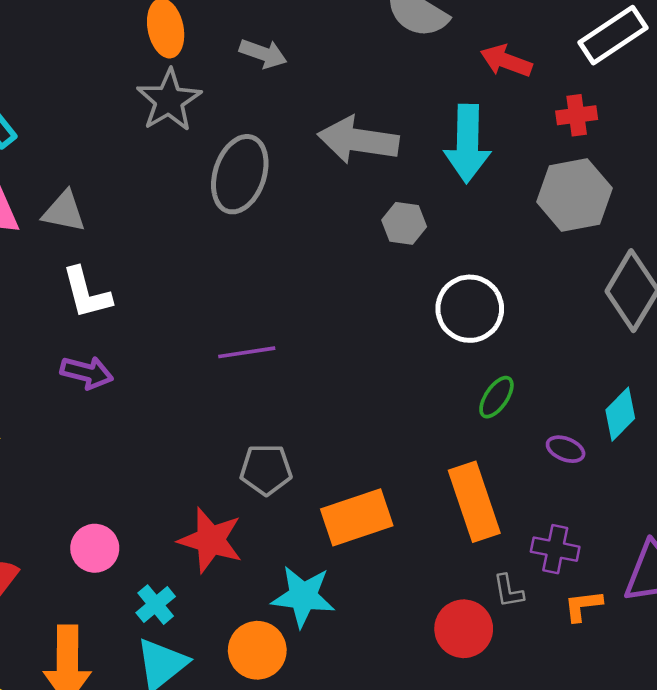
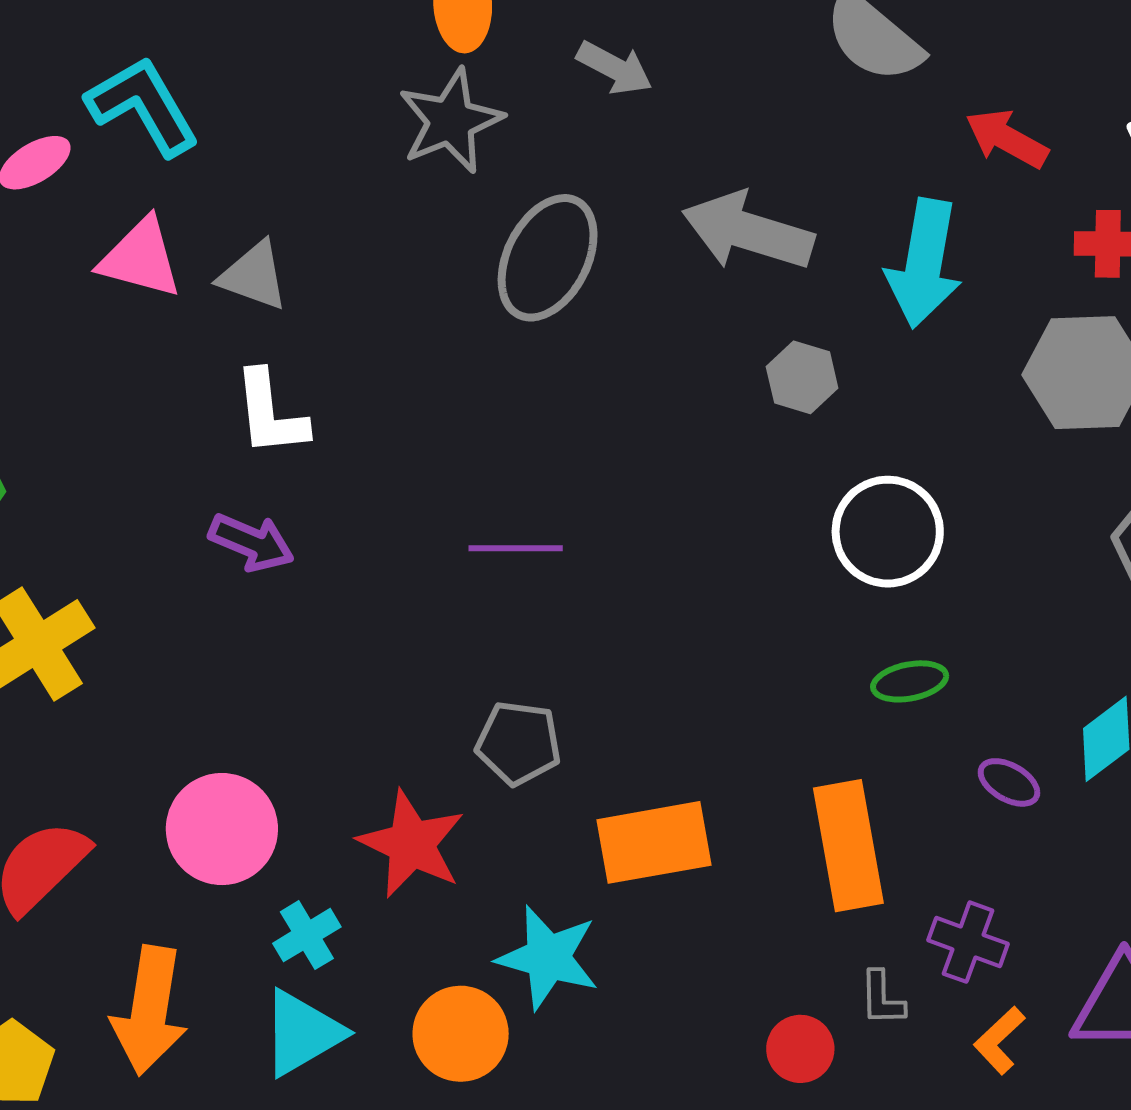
green ellipse: (496, 397) -> (910, 681), turned 36
pink circle: (95, 548) -> (222, 829), size x1.4
orange L-shape: (583, 606) -> (999, 1040), turned -45
red circle: (464, 629) -> (800, 1049), size x0.7

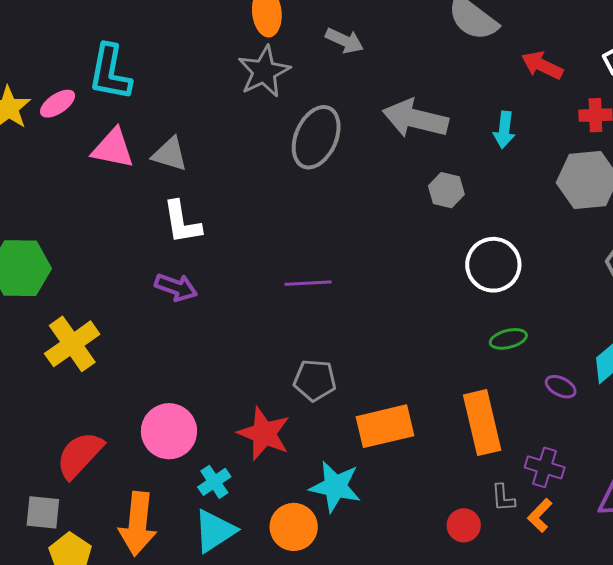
cyan L-shape: (143, 106) -> (110, 72), turned -136
cyan arrow: (924, 263) -> (504, 130), size x0.6
orange L-shape: (999, 1040) -> (540, 515), moved

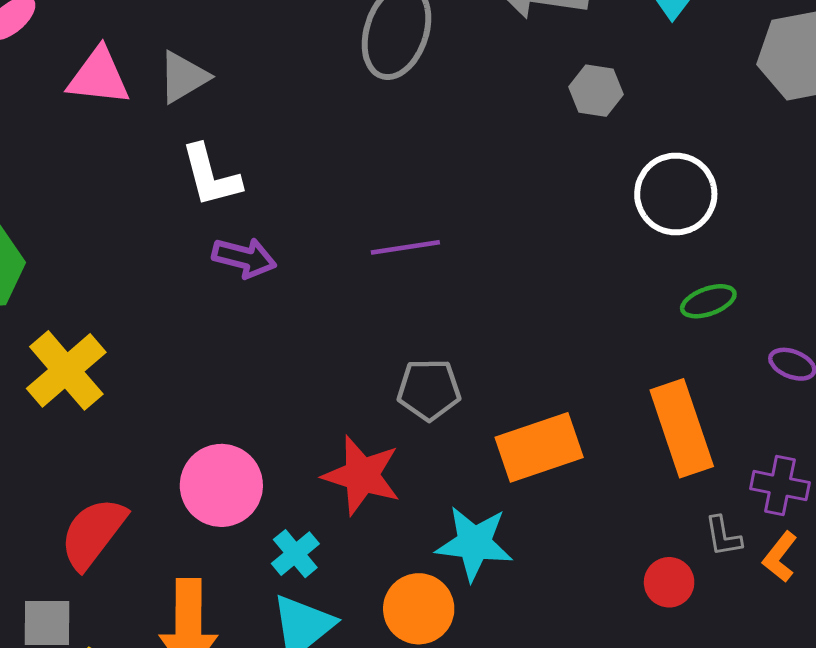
gray triangle: (170, 154) -> (183, 77), turned -42
purple arrow: (176, 287) -> (244, 258), moved

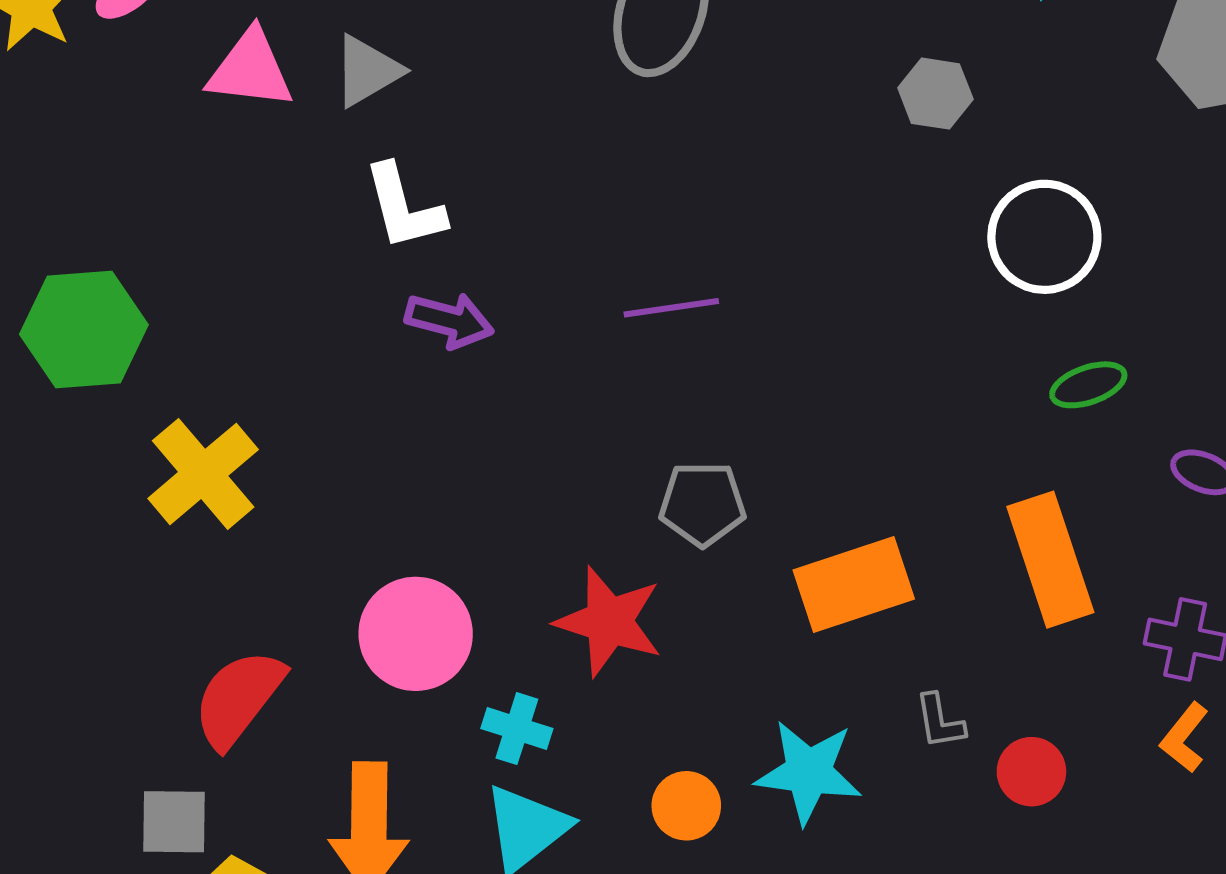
gray L-shape: (723, 536) -> (940, 721), moved
cyan star: (474, 543) -> (809, 772), moved
cyan cross: (295, 554) -> (517, 729), turned -33
orange circle: (419, 609) -> (686, 806), size x0.7

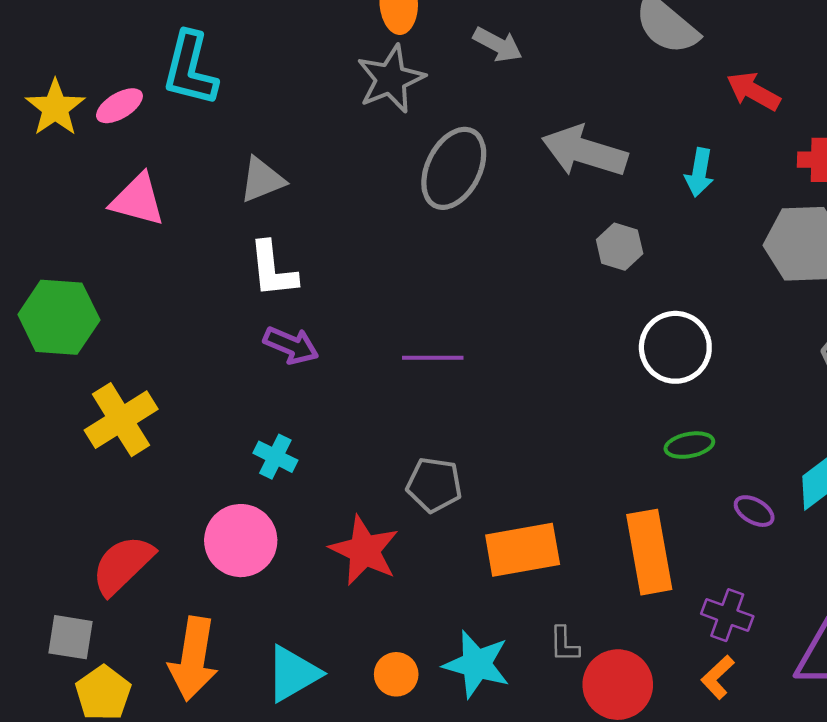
pink triangle: (250, 69) -> (138, 200), moved
cyan cross: (517, 729) -> (275, 457), moved
red circle: (1031, 772) -> (618, 685), size x1.6

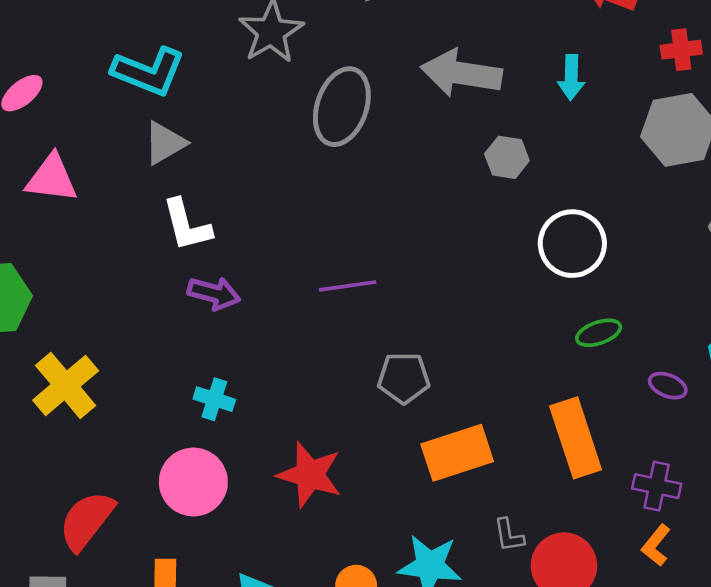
cyan L-shape: (190, 69) -> (148, 72), moved, turned -74
gray pentagon: (434, 485) -> (404, 378), moved

